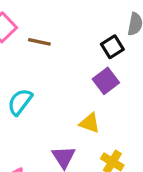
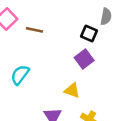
black square: (112, 47) -> (89, 34), turned -35

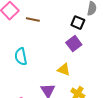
cyan semicircle: (20, 75) -> (21, 57), turned -48

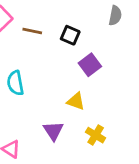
black square: (78, 23) -> (70, 35), moved

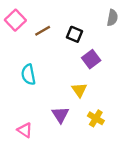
brown line: (32, 31) -> (43, 31), turned -42
yellow triangle: (76, 101) -> (79, 90), turned 35

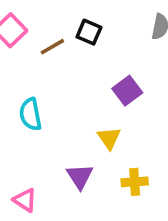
black square: (75, 34) -> (89, 32), moved
yellow cross: (96, 118) -> (135, 182), turned -35

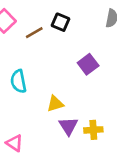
yellow triangle: (109, 138) -> (55, 104), moved, turned 48
purple triangle: (80, 176) -> (68, 126), moved

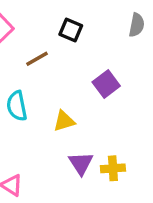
brown line: (34, 33) -> (37, 59), moved
yellow triangle: (55, 104) -> (64, 121), moved

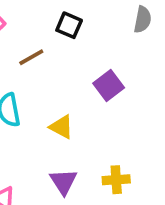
yellow triangle: (64, 121) -> (62, 127), turned 45
purple triangle: (81, 163) -> (63, 182), moved

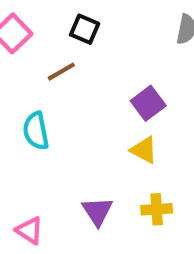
black square: (69, 25) -> (85, 29), moved
yellow triangle: (62, 127) -> (144, 150), moved

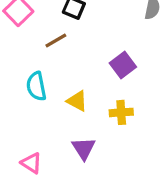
yellow triangle: (144, 150) -> (77, 101), moved
yellow cross: (157, 209) -> (121, 112), moved

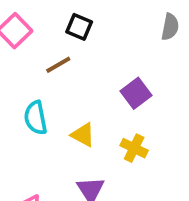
yellow cross: (121, 112) -> (134, 148), turned 30

